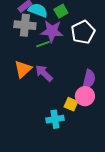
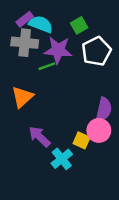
green square: (61, 11) -> (79, 25), moved
purple arrow: (44, 73) -> (40, 137), moved
cyan cross: (55, 119) -> (62, 159), turned -30

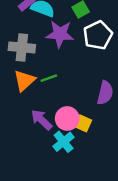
gray cross: (25, 43) -> (22, 47), moved
green line: (47, 66) -> (49, 78), moved
pink circle: (99, 130) -> (67, 118), moved

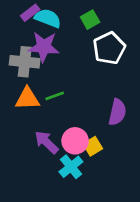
purple star: (60, 34) -> (44, 47), moved
orange triangle: (24, 81) -> (27, 99), turned 40
yellow square: (83, 123) -> (93, 146), turned 35

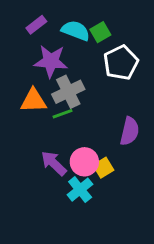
cyan semicircle: (48, 18) -> (76, 31), moved
gray cross: (25, 62) -> (68, 92), moved, turned -32
orange triangle: (27, 99) -> (33, 101), moved

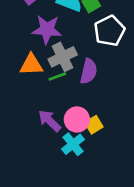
purple semicircle: (130, 131) -> (89, 71), moved

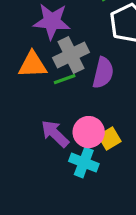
cyan cross: (73, 144) -> (84, 163), turned -30

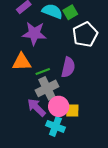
gray cross: (71, 55) -> (47, 88), moved
yellow square: (110, 138) -> (72, 111), turned 32

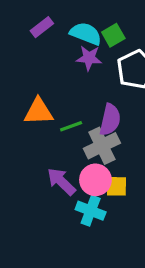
purple star: (34, 33) -> (89, 58), moved, size x0.7
gray cross: (47, 88) -> (102, 146), moved

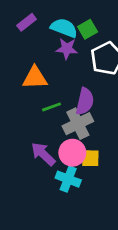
orange triangle: (39, 112) -> (35, 78), moved

